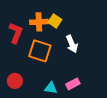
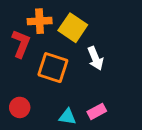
yellow square: (55, 21) -> (73, 28), size x1.5
orange cross: (39, 22) -> (40, 21), moved

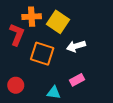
white arrow: (95, 58) -> (76, 46), turned 96
pink rectangle: (97, 111) -> (77, 80), moved

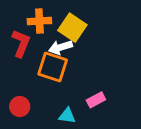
white arrow: (76, 46) -> (60, 47), moved

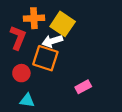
red circle: (20, 106) -> (21, 73), moved
cyan triangle: (67, 116) -> (27, 101), moved

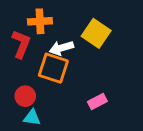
yellow square: (63, 24) -> (96, 33), moved
red circle: (21, 73) -> (25, 96), moved

